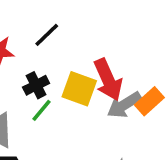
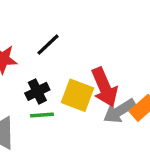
green line: (41, 110) -> (42, 115), turned 45

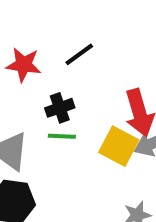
yellow square: (78, 95) -> (119, 146), moved

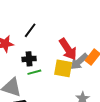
black cross: (60, 108) -> (29, 59), turned 32

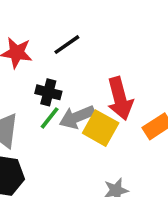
gray arrow: (79, 61) -> (77, 117), moved
green line: (34, 72) -> (50, 118), turned -56

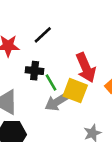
gray arrow: (77, 117) -> (57, 102), moved
green line: (50, 118) -> (51, 82), moved, turned -60

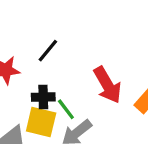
yellow square: (75, 91) -> (41, 122), moved

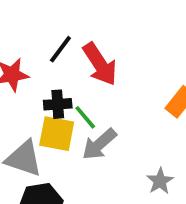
red arrow: (107, 85) -> (100, 64), moved

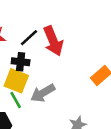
black line: (60, 49) -> (29, 38), moved
green line: (85, 117) -> (16, 100), moved

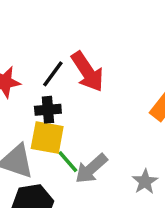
gray arrow: (43, 93) -> (91, 169), moved
green line: (16, 100) -> (68, 162), moved

